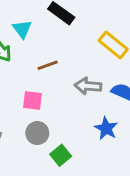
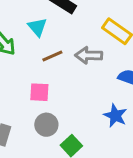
cyan triangle: (22, 29) -> (37, 27), moved
gray arrow: (88, 86) -> (89, 55), moved

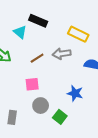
cyan triangle: (37, 27) -> (20, 32), moved
blue star: (115, 116) -> (75, 93), moved

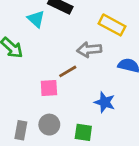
brown line: (37, 58) -> (68, 71), moved
gray circle: (41, 106) -> (49, 125), moved
green square: (60, 117) -> (83, 132), turned -32

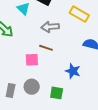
gray arrow: (89, 50) -> (50, 27), moved
brown line: (68, 71) -> (46, 48), turned 48

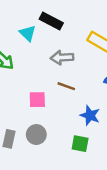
brown line: (46, 48) -> (66, 86), moved
green square: (57, 93) -> (80, 144), moved

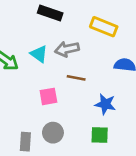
cyan triangle: (28, 33) -> (39, 54), moved

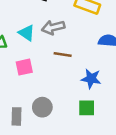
pink square: (48, 96) -> (24, 67), moved

